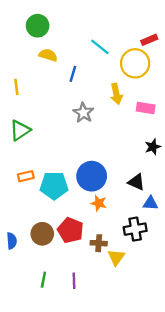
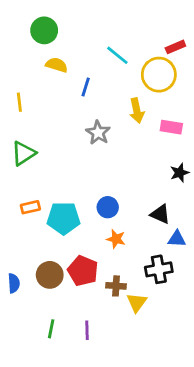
blue circle: (92, 176) -> (108, 207), size x0.6

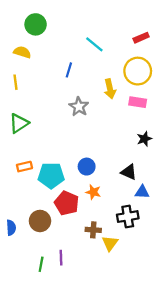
yellow semicircle: (57, 65) -> (22, 52), moved
yellow circle: (159, 75) -> (138, 71), moved
red pentagon: (83, 271) -> (67, 203), moved
purple line: (87, 330) -> (61, 258), moved

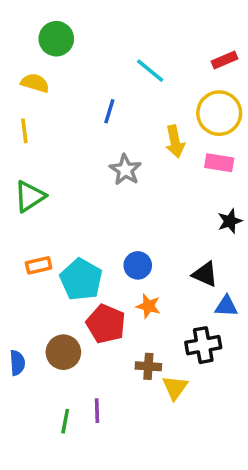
cyan pentagon: (51, 175) -> (81, 280), turned 30

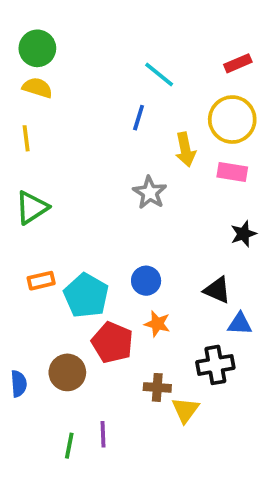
green circle: (56, 39) -> (37, 48), moved
blue line: (109, 111) -> (139, 118), moved
gray star: (125, 170) -> (150, 193), moved

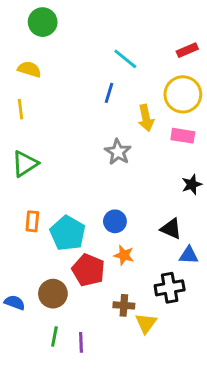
green circle: (37, 48) -> (43, 22), moved
orange rectangle: (41, 281) -> (32, 221), turned -72
blue semicircle: (19, 384) -> (15, 303), turned -66
green line: (69, 446) -> (54, 336), moved

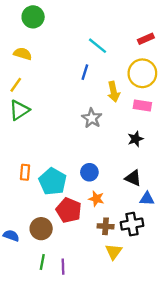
yellow line: (20, 109) -> (16, 85), turned 42
green triangle: (25, 164) -> (19, 110), moved
black star: (192, 184) -> (135, 139), moved
brown cross: (124, 305) -> (106, 226), moved

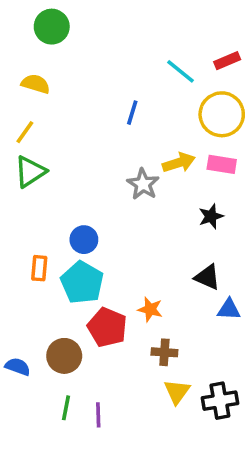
cyan line: (97, 46) -> (181, 71), moved
yellow arrow: (114, 92) -> (179, 163), moved, turned -96
blue circle: (89, 172) -> (84, 240), moved
black cross: (132, 224) -> (220, 401), moved

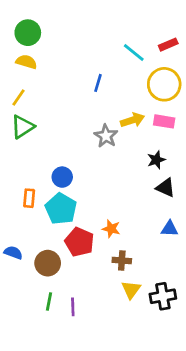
green circle: (52, 27) -> (28, 33), moved
black triangle: (207, 277) -> (166, 188), moved
blue semicircle: (18, 367) -> (13, 253), moved

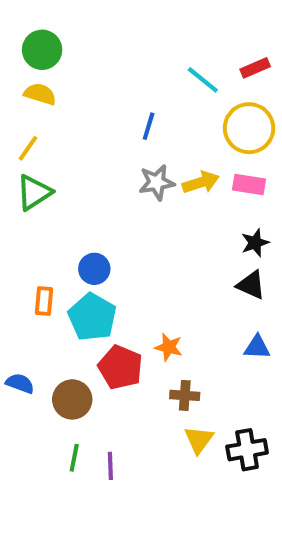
gray star: (106, 136) -> (157, 182), moved, turned 30
black star: (156, 160) -> (255, 243), moved

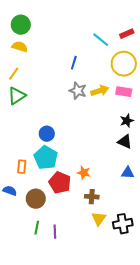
gray star: (157, 182) -> (78, 91), turned 30
orange rectangle: (44, 301) -> (22, 167), moved

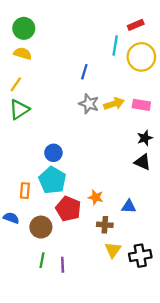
red rectangle: (127, 34) -> (136, 25), moved
cyan line: (101, 40) -> (115, 45), turned 60
yellow circle: (124, 64) -> (141, 57), moved
blue triangle: (128, 173) -> (129, 206), moved

